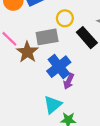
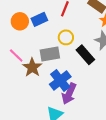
purple arrow: (69, 81) -> (69, 94), size x1.5

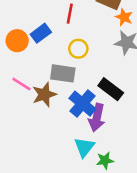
gray rectangle: (50, 54) -> (63, 73), turned 30
black rectangle: (85, 55) -> (111, 89), moved
brown star: (32, 67) -> (44, 95), turned 30

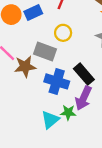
blue cross: (83, 104) -> (57, 81), turned -35
purple arrow: (97, 118) -> (84, 98), moved
green star: (105, 160) -> (68, 112), moved

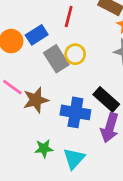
gray rectangle: (45, 52) -> (56, 59), moved, turned 45
green star: (68, 112) -> (44, 149), moved

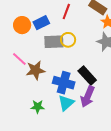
gray rectangle: (56, 59) -> (54, 42), turned -66
cyan triangle: (74, 159) -> (66, 103), moved

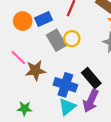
gray rectangle: (54, 42) -> (56, 40), turned 60
green star: (38, 107) -> (25, 108), moved

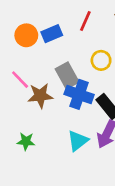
yellow circle: (72, 39) -> (101, 60), moved
gray rectangle: (56, 40) -> (67, 76), moved
blue cross: (65, 85) -> (79, 94), moved

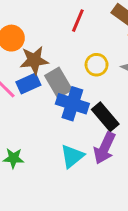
blue rectangle: (52, 34) -> (28, 84), moved
brown star: (40, 96) -> (34, 60), moved

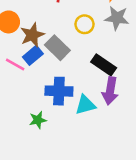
blue cross: (72, 104) -> (59, 91), moved
cyan triangle: (72, 156) -> (85, 105), turned 40

